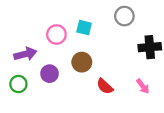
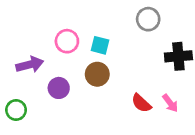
cyan square: (84, 28) -> (100, 45), moved
green circle: (18, 84) -> (16, 110), moved
red semicircle: (105, 86) -> (141, 103), moved

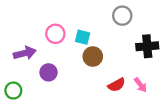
brown circle: (97, 74) -> (93, 56), moved
red semicircle: (141, 103) -> (117, 85), turned -72

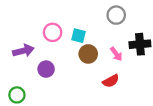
pink arrow: (140, 85) -> (116, 54), moved
green circle: (13, 91) -> (17, 95), moved

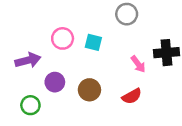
gray circle: (116, 15) -> (127, 14), moved
brown circle: (88, 54) -> (89, 90), moved
green circle: (17, 95) -> (30, 105), moved

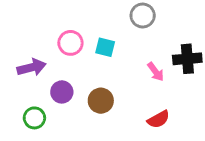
red semicircle: (132, 96) -> (158, 119), moved

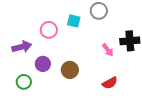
cyan square: (105, 47) -> (74, 21), moved

